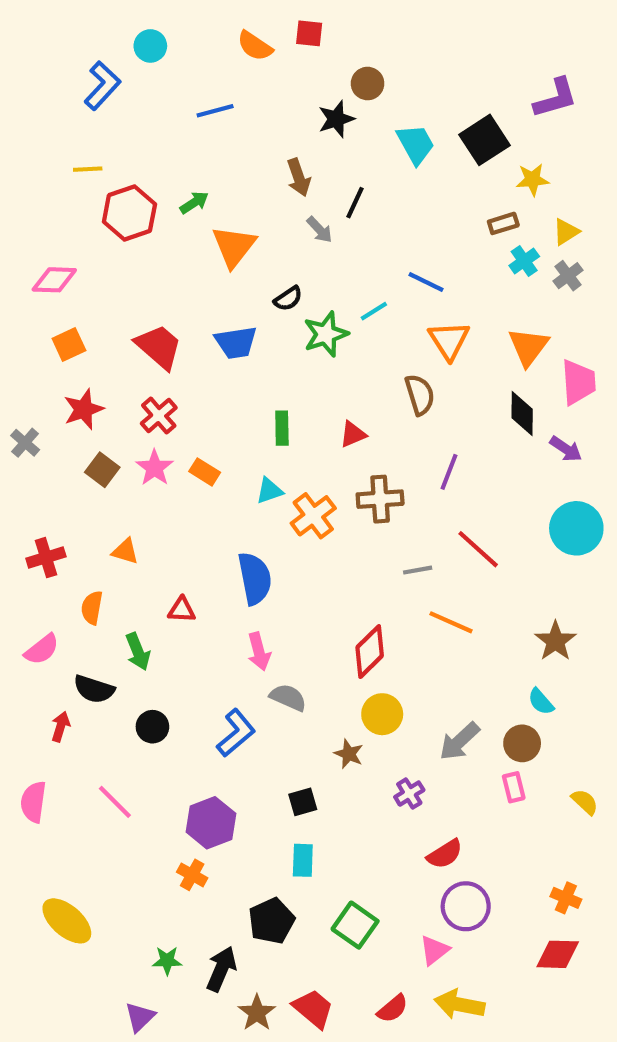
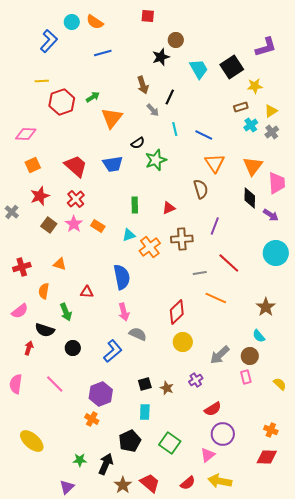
orange semicircle: (255, 46) -> (95, 22), moved
cyan line: (374, 311) -> (175, 129), moved, turned -72
brown star: (349, 754) -> (167, 388), moved

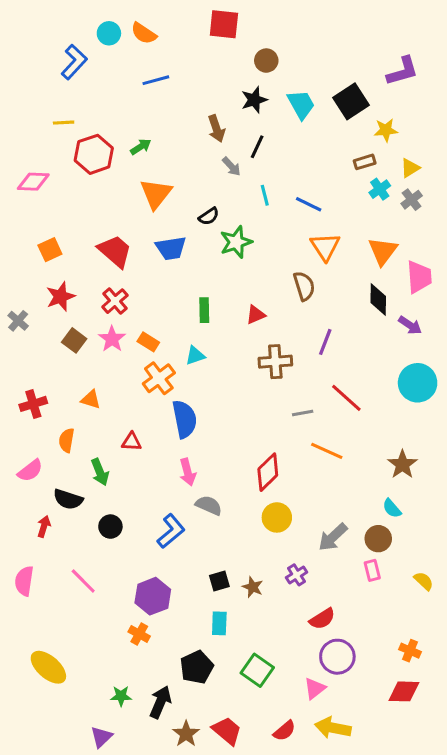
red square: (148, 16) -> (224, 24), size x1.5
black star: (161, 57) -> (254, 100), moved
orange triangle: (112, 118) -> (156, 194), moved
pink diamond: (26, 134) -> (33, 182), moved
orange cross: (150, 247) -> (159, 378), moved

